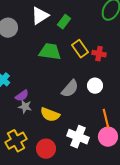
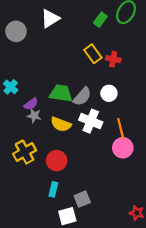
green rectangle: (64, 22) -> (100, 20), moved
green trapezoid: (50, 52) -> (61, 93), moved
white cross: (78, 137) -> (91, 121), moved

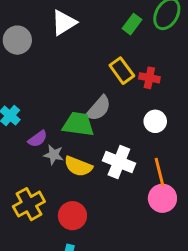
white circle: (109, 93) -> (155, 121), moved
gray semicircle: (82, 96) -> (99, 108), moved
gray star: (34, 116) -> (54, 155), moved

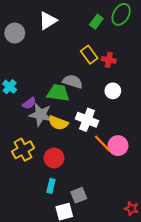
gray semicircle: (99, 108) -> (73, 82), turned -114
gray star: (54, 155) -> (41, 115), size x1.6
orange line: (160, 172) -> (103, 144), moved, turned -30

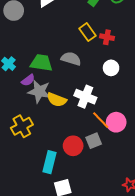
green trapezoid: (58, 93) -> (41, 63), moved
red circle: (54, 158) -> (73, 146), moved
cyan rectangle: (51, 186) -> (50, 162), size x1.5
gray square: (79, 195) -> (94, 141), moved

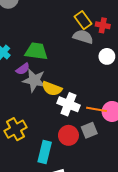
gray semicircle: (71, 59) -> (83, 37), moved
white cross: (85, 97) -> (68, 104), moved
orange line: (101, 120) -> (97, 109), turned -36
yellow cross: (22, 126) -> (16, 129), moved

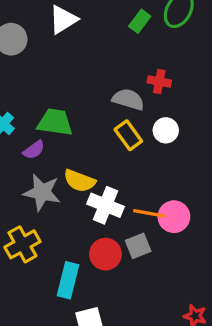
yellow rectangle: (83, 20) -> (128, 135), moved
gray star: (34, 80) -> (42, 192), moved

